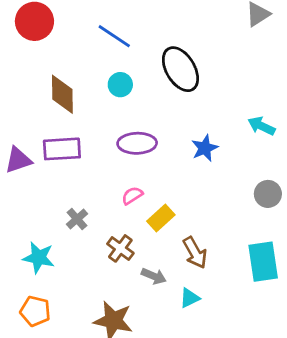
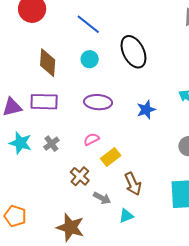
gray cross: (77, 219) -> (51, 144), moved
cyan star: (39, 258) -> (20, 143), moved

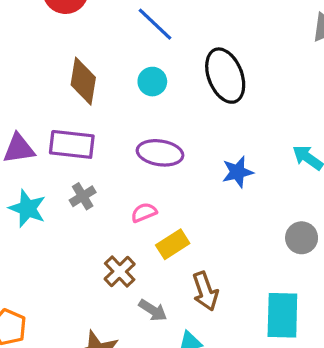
gray cross: (51, 144) -> (83, 196), moved

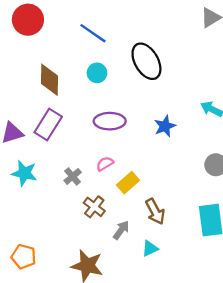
purple rectangle: (72, 144) -> (48, 124), turned -56
gray cross: (83, 196) -> (73, 176), moved
gray arrow: (153, 310) -> (121, 230), turned -78

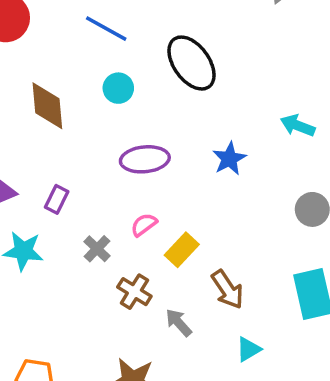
purple rectangle: (48, 124) -> (57, 199), moved, size x0.6
gray arrow: (121, 230) -> (179, 323), turned -72
cyan triangle: (150, 248) -> (249, 349), moved

